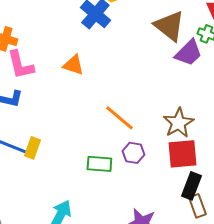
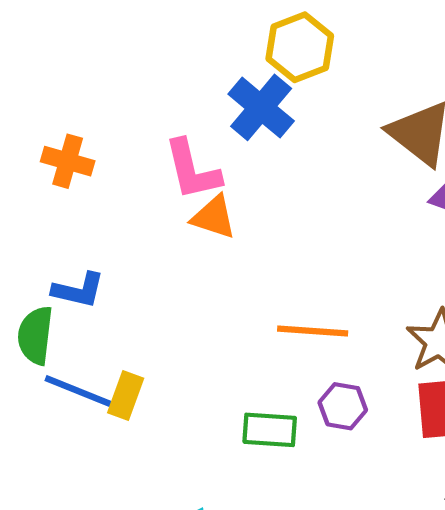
pink L-shape: (20, 65) -> (192, 170), moved
orange line: (119, 118) -> (313, 331), turned -36

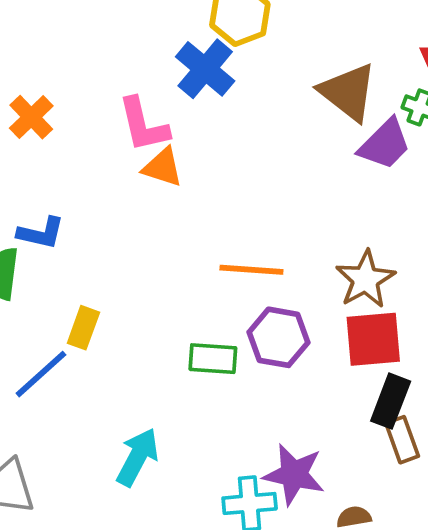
orange cross: (68, 161) -> (31, 117), turned 30
blue line: (78, 391) -> (41, 374), moved, turned -64
purple hexagon: (343, 406) -> (278, 337), size x1.4

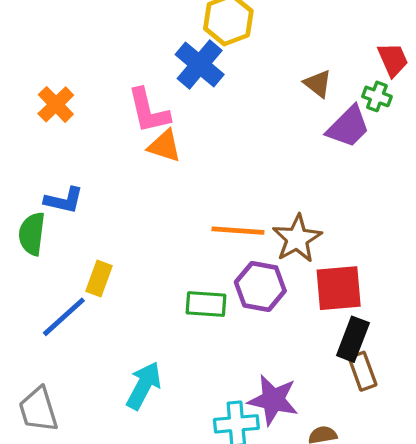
brown triangle: (348, 92) -> (318, 84), size x0.6
brown star: (365, 279) -> (297, 239), moved

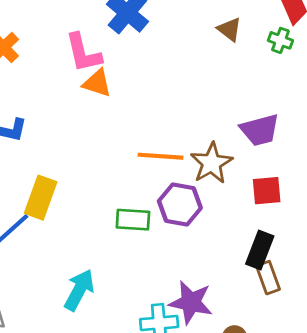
purple trapezoid: (348, 127) -> (260, 130), moved, turned 30
yellow rectangle: (99, 279) -> (41, 198), size x1.4
red square: (339, 288) -> (267, 191), moved, size x0.7

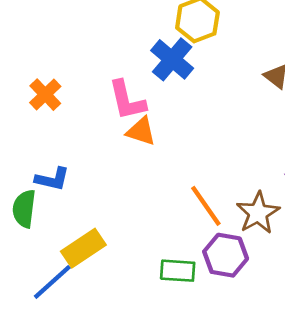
orange line: (161, 156) -> (206, 206), turned 51
yellow rectangle: (41, 198) -> (83, 248), turned 36

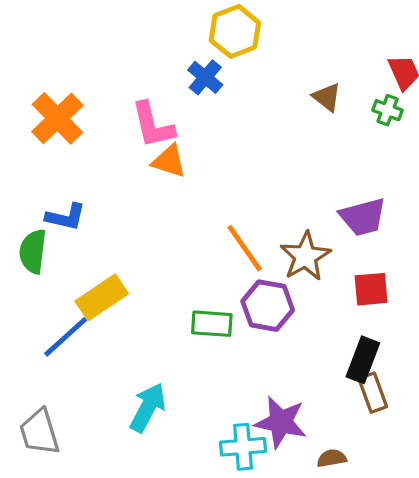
blue cross: (172, 59) -> (205, 77), size x0.7
orange cross: (45, 95) -> (57, 118), size x1.4

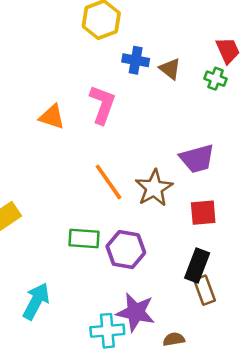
blue cross: (205, 77) -> (136, 60), moved, turned -30
pink L-shape: (153, 125) -> (102, 104), moved, turned -147
purple hexagon: (268, 306) -> (126, 250), moved

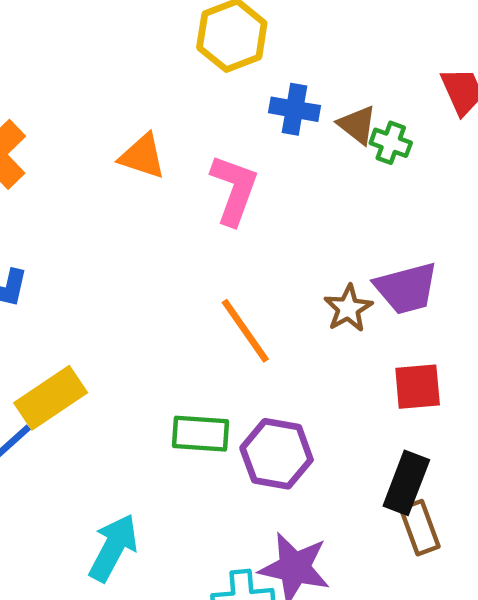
green cross: (216, 79) -> (391, 143), moved
orange triangle: (52, 117) -> (142, 156), moved
brown star: (154, 188) -> (348, 308), moved, size x0.7

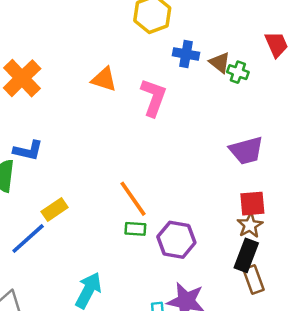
brown star: (348, 308) -> (250, 225), moved
orange line: (245, 331) -> (133, 199), moved
yellow rectangle: (51, 398) -> (55, 210), size x0.7
green rectangle: (201, 434) -> (135, 229), size x0.7

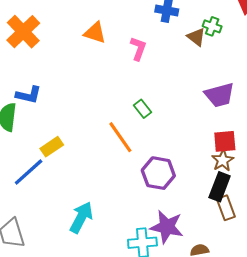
brown triangle: (220, 62) -> (196, 37), moved
pink L-shape: (153, 97) -> (138, 49), size x0.7
green rectangle: (135, 229) -> (142, 109), moved, turned 48

